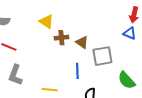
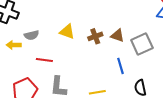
yellow triangle: (46, 22) -> (67, 32), moved

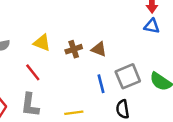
gray square: (142, 44) -> (128, 76), moved
red line: (44, 60) -> (33, 72), moved, turned 42

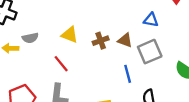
blue triangle: (152, 26) -> (151, 20), moved
gray square: (128, 76) -> (150, 52), moved

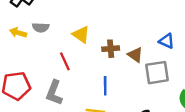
blue line: (128, 74) -> (105, 86), moved

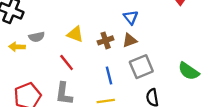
blue triangle: (167, 41) -> (131, 17), moved, turned 42
brown triangle: (135, 55) -> (130, 40), turned -42
gray square: (157, 73) -> (141, 67), moved

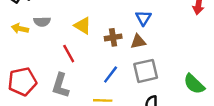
blue line: (109, 76) -> (111, 75), turned 42

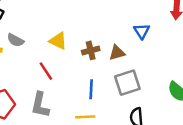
blue triangle: (143, 18) -> (142, 31), moved
gray semicircle: (42, 22) -> (15, 40), turned 35
blue line: (111, 75) -> (91, 89), turned -30

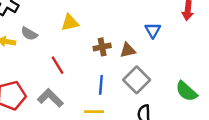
yellow triangle: (58, 41) -> (70, 23), moved, turned -42
gray square: (127, 83) -> (137, 80), turned -30
gray L-shape: (40, 105) -> (50, 98), turned 120

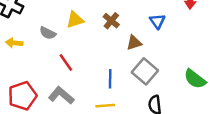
gray semicircle: (29, 34) -> (48, 33), moved
brown cross: (102, 47) -> (111, 21), moved, turned -35

